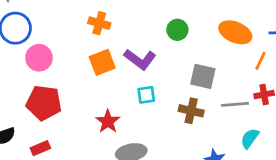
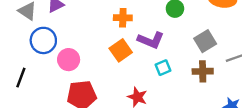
orange cross: (99, 23) -> (123, 18), moved
gray square: (203, 76) -> (205, 41), turned -30

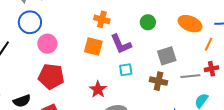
purple L-shape: (151, 40) -> (121, 44), turned 30
orange square: (121, 50) -> (93, 47), turned 36

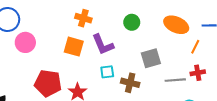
red pentagon: (51, 76) -> (48, 83), moved
brown cross: (159, 81) -> (130, 83), moved

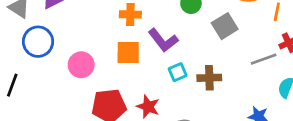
pink circle: (25, 42) -> (81, 65), moved
gray square: (151, 58) -> (225, 26), moved

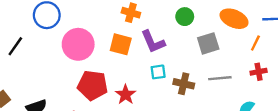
gray line: (264, 59) -> (220, 78), moved
pink circle: (81, 65) -> (78, 44), size x1.4

